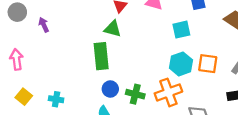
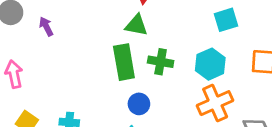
cyan hexagon: (181, 64) -> (210, 64), moved
green cross: (135, 94) -> (161, 62), moved

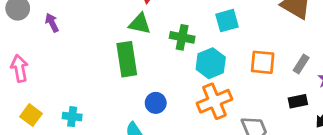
green cross: (161, 62) -> (182, 37), moved
blue circle: (139, 104) -> (156, 103), moved

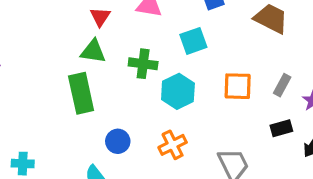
orange cross: (214, 101) -> (173, 145), moved, size x0.7

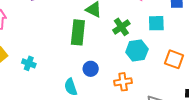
green cross: (143, 64) -> (121, 27), turned 30

